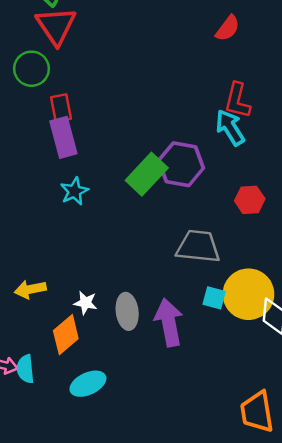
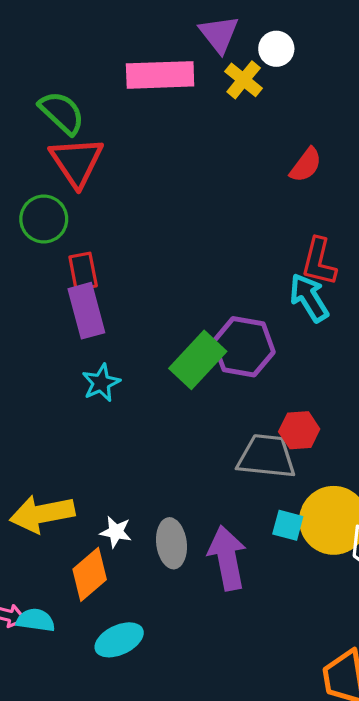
red hexagon: (250, 200) -> (299, 430), moved
yellow arrow: (30, 289) -> (42, 514), size x1.5
cyan semicircle: (25, 369) -> (36, 620), turned 104

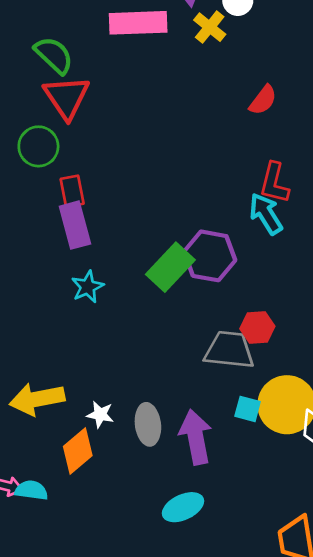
cyan ellipse: (119, 640) -> (183, 507), moved

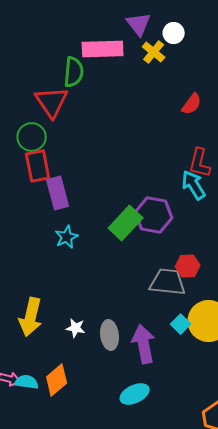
green semicircle: (54, 55) -> (74, 72), moved, turned 52
red rectangle: (72, 191) -> (38, 166), moved, size x1.4
yellow arrow: (37, 399) -> (31, 317), turned -66
cyan square: (248, 409) -> (181, 324), turned 30
orange diamond: (78, 451) -> (57, 380), moved

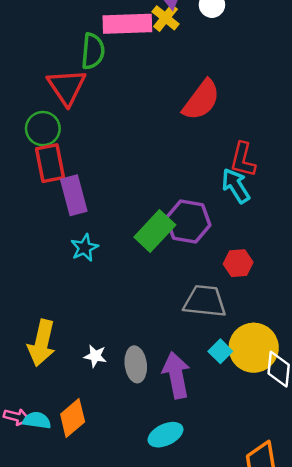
yellow cross: (154, 52) -> (166, 18), moved
red semicircle: (192, 104) -> (201, 100), moved, size x1.6
red hexagon: (188, 266) -> (238, 263), moved

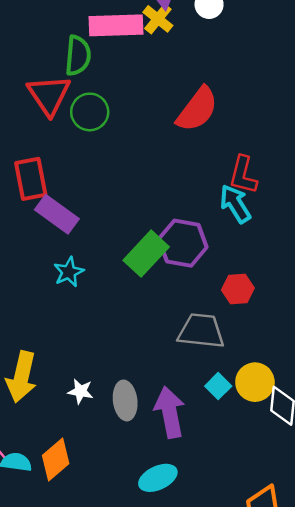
green circle: (43, 129) -> (90, 112), moved
purple rectangle: (74, 195) -> (57, 214), turned -39
yellow circle: (254, 348) -> (255, 382), size x0.7

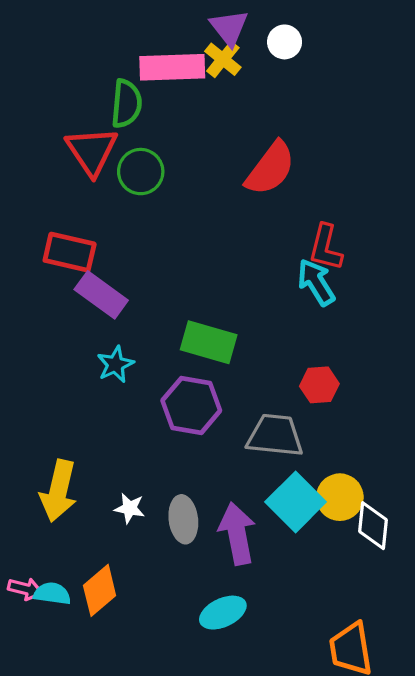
red rectangle: (31, 179) -> (70, 252), turned -66
purple hexagon: (183, 243) -> (191, 405), moved
green rectangle: (146, 254) -> (209, 342), turned 63
cyan square: (218, 386) -> (296, 502), size x1.8

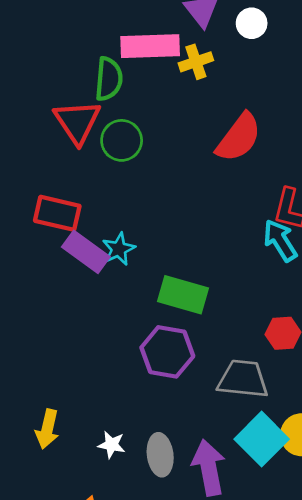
yellow cross: (223, 59) -> (196, 62), moved, turned 32
cyan star: (115, 364) -> (119, 249), moved
yellow arrow: (58, 491) -> (47, 429), size x0.7

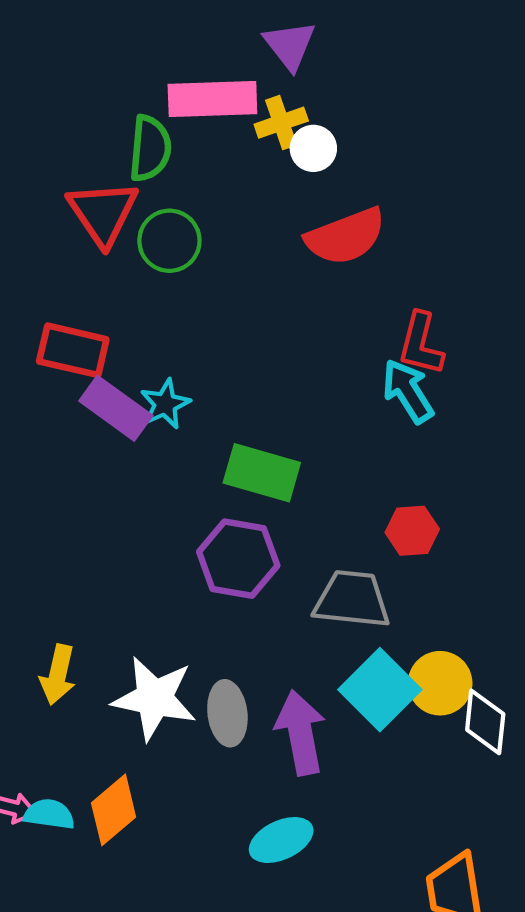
white circle: (252, 23) -> (313, 148), moved
red semicircle: (239, 138) -> (346, 236), turned 32
white star: (112, 445) -> (154, 698), size x2.0

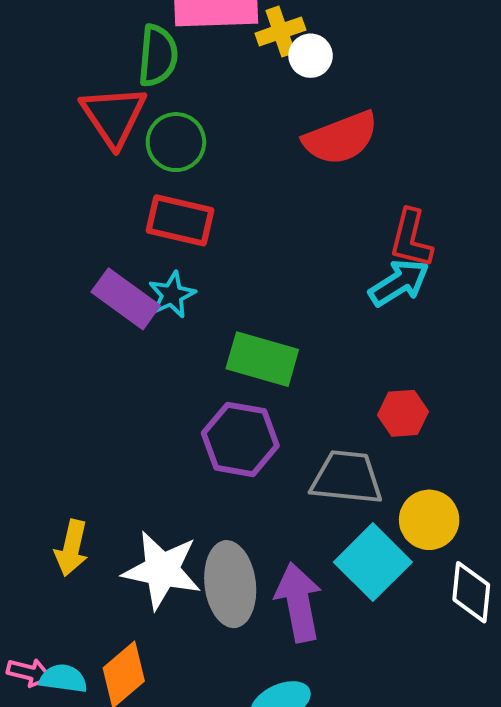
red rectangle: (73, 350) -> (180, 220), moved
cyan arrow: (408, 391) -> (399, 283), turned 90
yellow circle: (440, 683) -> (429, 520), moved
gray ellipse: (227, 713) -> (230, 584), size x1.4

